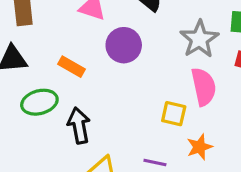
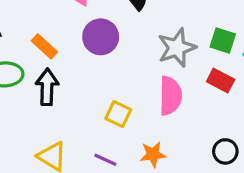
yellow square: (174, 114) -> (118, 114), moved
black arrow: (79, 125) -> (47, 87), moved

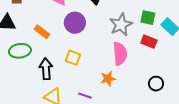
black arrow: (47, 87) -> (46, 69), moved
yellow square: (118, 114) -> (73, 58), moved
orange star: (153, 154) -> (108, 79), moved

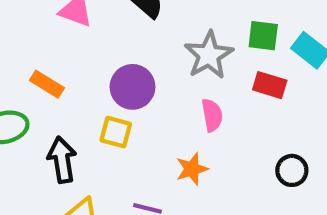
purple circle: (75, 23) -> (133, 87), moved
pink semicircle: (120, 54) -> (212, 115), size x0.7

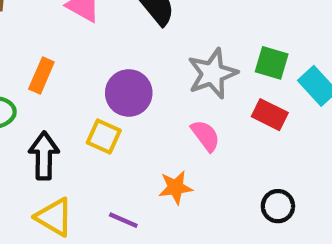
orange rectangle: (47, 84) -> (41, 75), turned 72
pink semicircle: (212, 115) -> (205, 136), turned -36

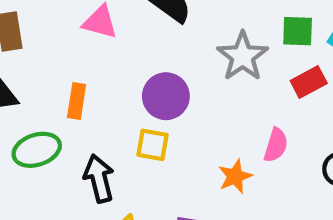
red rectangle: (270, 115) -> (309, 82), turned -40
pink semicircle: (205, 136) -> (276, 145), moved, turned 68

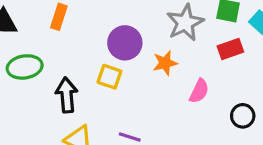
orange rectangle: (77, 101) -> (59, 17), moved
orange star: (235, 176) -> (165, 63), moved

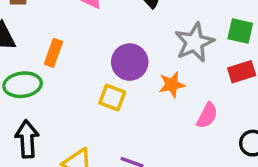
orange rectangle: (59, 17) -> (53, 53), moved
black arrow: (67, 95) -> (27, 139), moved

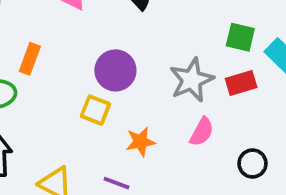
gray star: (194, 42) -> (192, 80), moved
orange star: (172, 85) -> (140, 142), moved

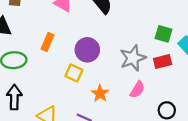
orange rectangle: (30, 59) -> (48, 42), moved
orange star: (140, 142) -> (100, 94), turned -30

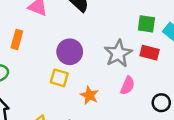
orange rectangle: (48, 42) -> (17, 39), moved
red rectangle: (163, 61) -> (150, 53), turned 36

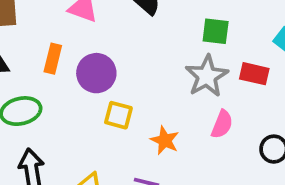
green square: (146, 24) -> (216, 31), moved
purple circle: (70, 52) -> (96, 73), moved

